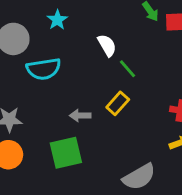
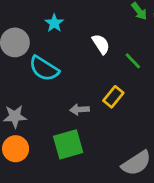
cyan semicircle: (44, 69) -> (44, 69), turned 44
green line: (127, 69) -> (133, 61), moved

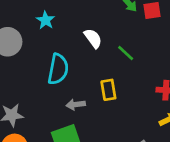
cyan semicircle: (44, 69) -> (58, 69), moved, turned -108
yellow rectangle: (113, 97) -> (108, 90), turned -45

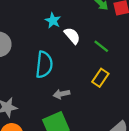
cyan star: (45, 20) -> (53, 21), moved
yellow rectangle: (108, 90) -> (100, 78), moved, turned 48

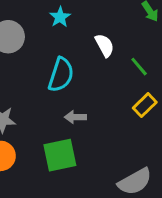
cyan star: (53, 21) -> (60, 17), moved
yellow rectangle: (100, 78) -> (145, 105), moved

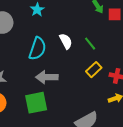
white semicircle: (105, 45) -> (66, 41), moved
gray arrow: (75, 117) -> (47, 77), size x1.5

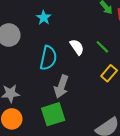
gray arrow: (47, 77) -> (61, 87), turned -65

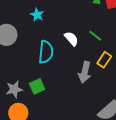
gray arrow: (61, 87) -> (85, 72), moved
green square: (53, 114) -> (37, 86), moved, size x0.7

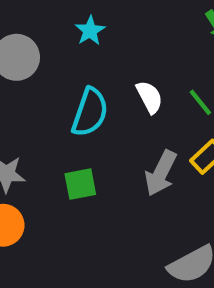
green square: (37, 86) -> (80, 184), moved

